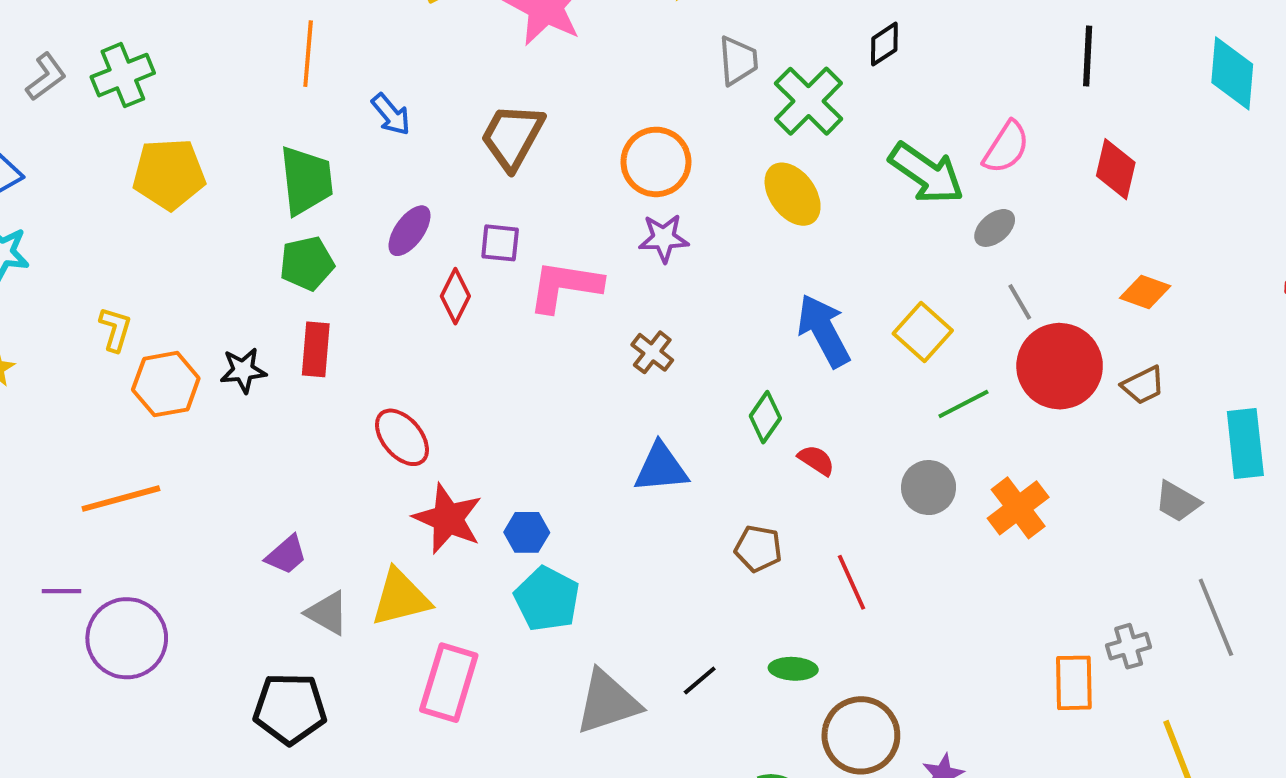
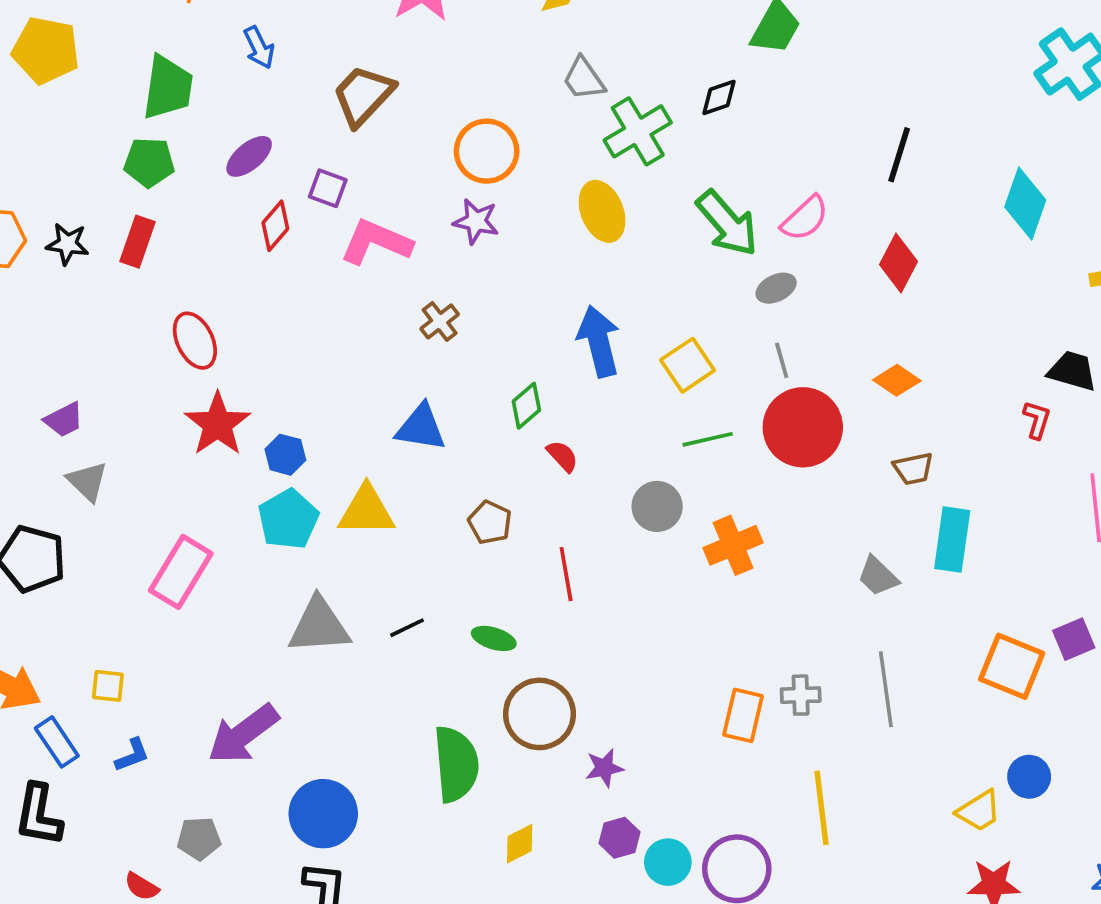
gray trapezoid: (738, 61) -> (584, 79), turned 135
brown trapezoid: (1143, 385) -> (913, 469), moved
yellow triangle: (400, 598) -> (367, 511), moved

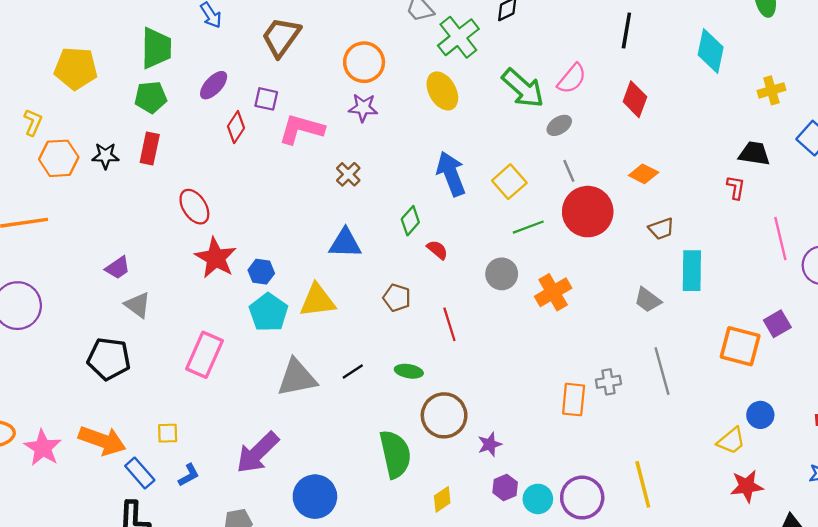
yellow pentagon: (46, 50) -> (76, 68), moved
yellow line: (821, 808) -> (643, 484), moved

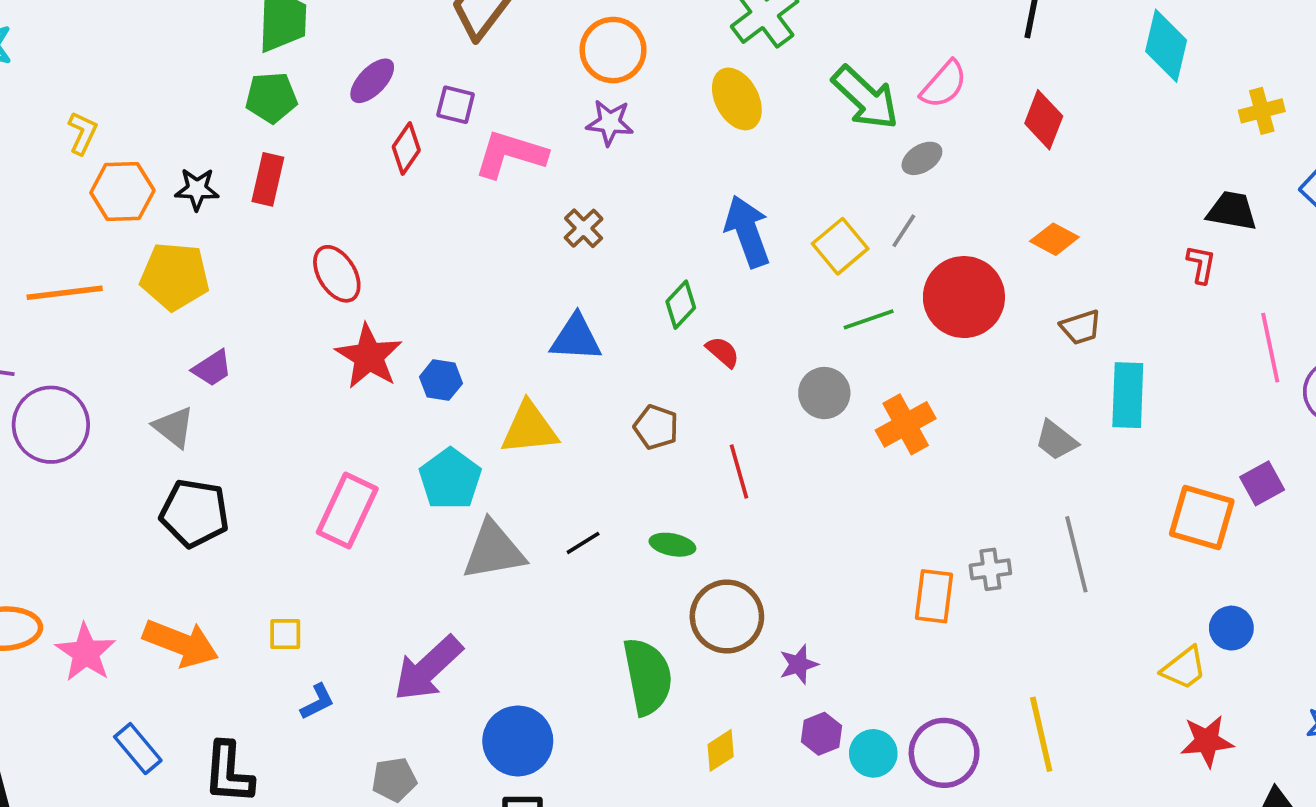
yellow pentagon: (76, 68) -> (175, 276), moved
gray line: (569, 171) -> (904, 231), moved, turned 55
gray triangle: (138, 305) -> (174, 427), moved
cyan pentagon: (268, 312) -> (450, 479), moved
blue rectangle: (140, 473) -> (138, 749), moved

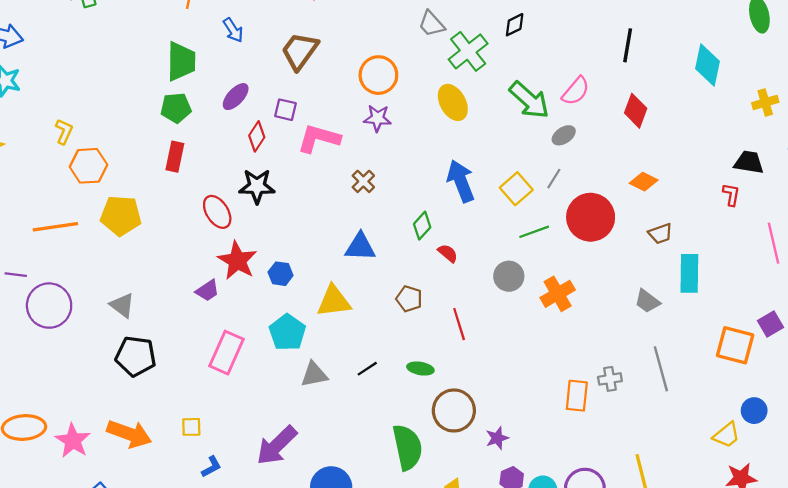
black star: (197, 189) -> (257, 186), moved, size x1.4
purple trapezoid: (212, 368) -> (207, 291), moved
gray triangle: (494, 551) -> (314, 374), size x0.7

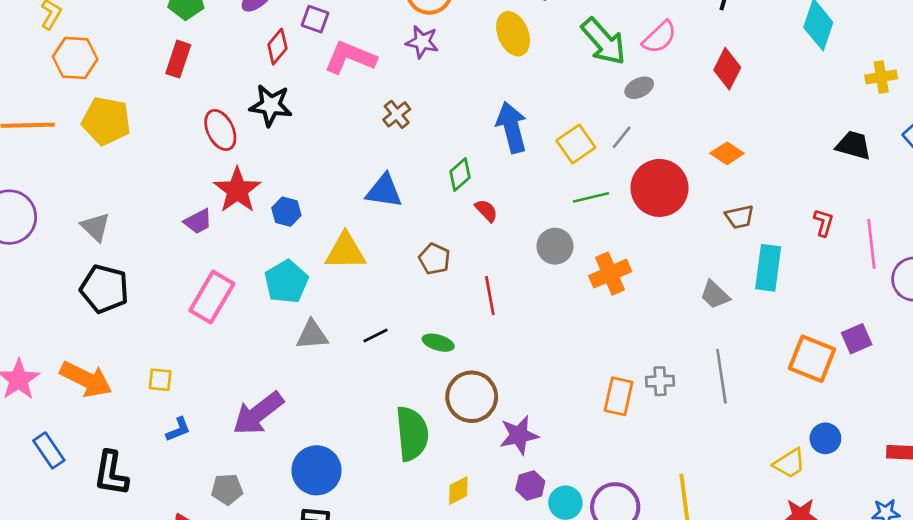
red L-shape: (731, 195) -> (824, 223), moved
purple star: (497, 438) -> (519, 435), size x1.4

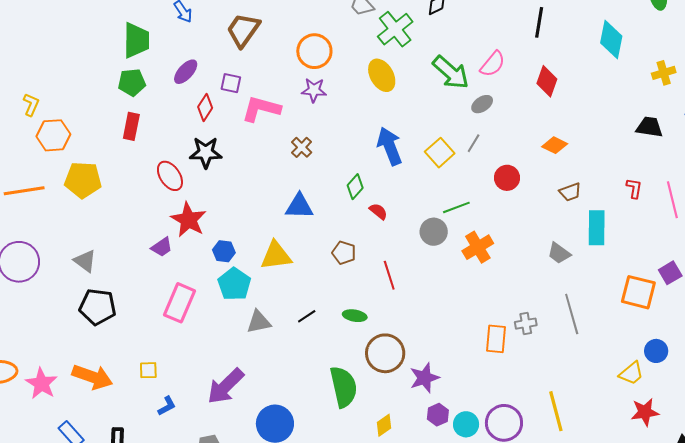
red circle: (660, 188) -> (507, 178), size x0.6
green line: (591, 197) -> (456, 207), moved
blue hexagon: (286, 212) -> (224, 251), moved

